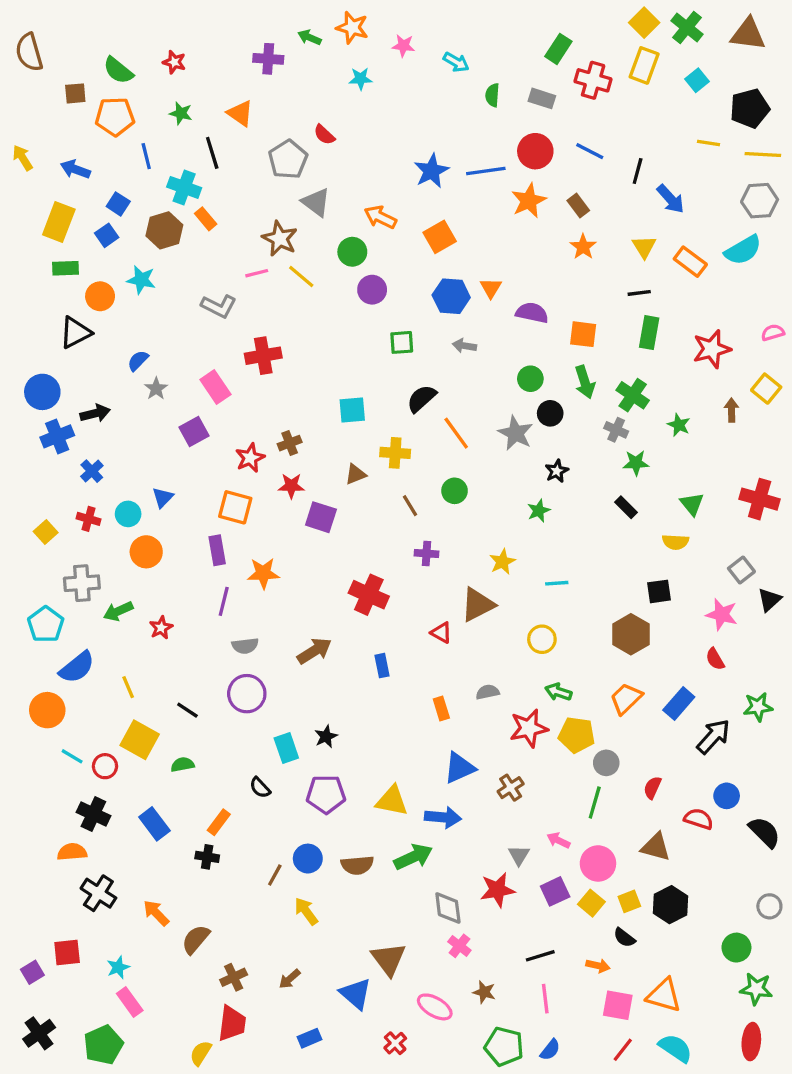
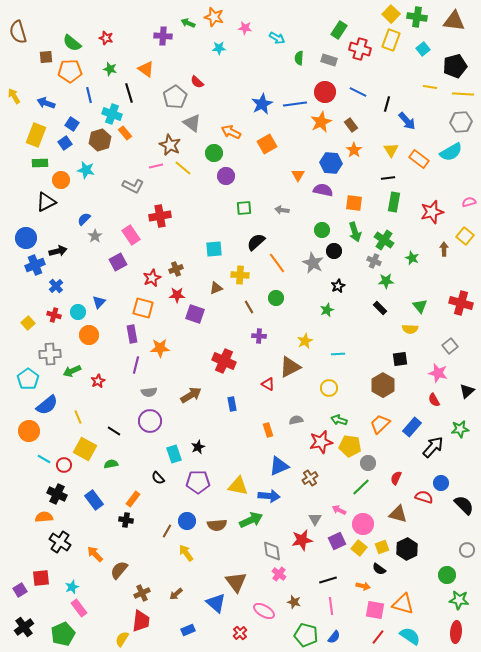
green cross: (687, 28) -> (417, 17), turned -30
blue hexagon: (451, 296) -> (331, 163), moved
black triangle: (769, 600) -> (467, 391), moved
green line: (595, 802) -> (361, 487), turned 30

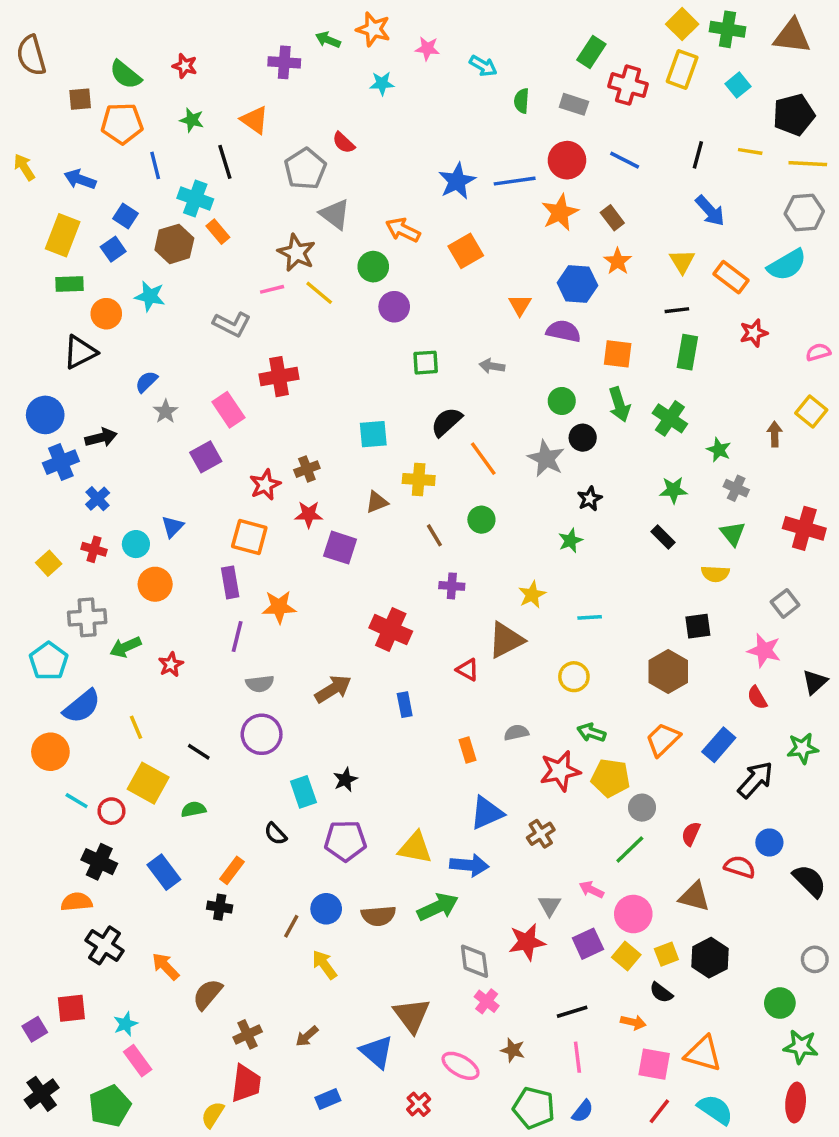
black line: (387, 104) -> (698, 155), moved
red star: (432, 212) -> (754, 333), moved, size x0.7
gray cross: (374, 261) -> (736, 488), moved

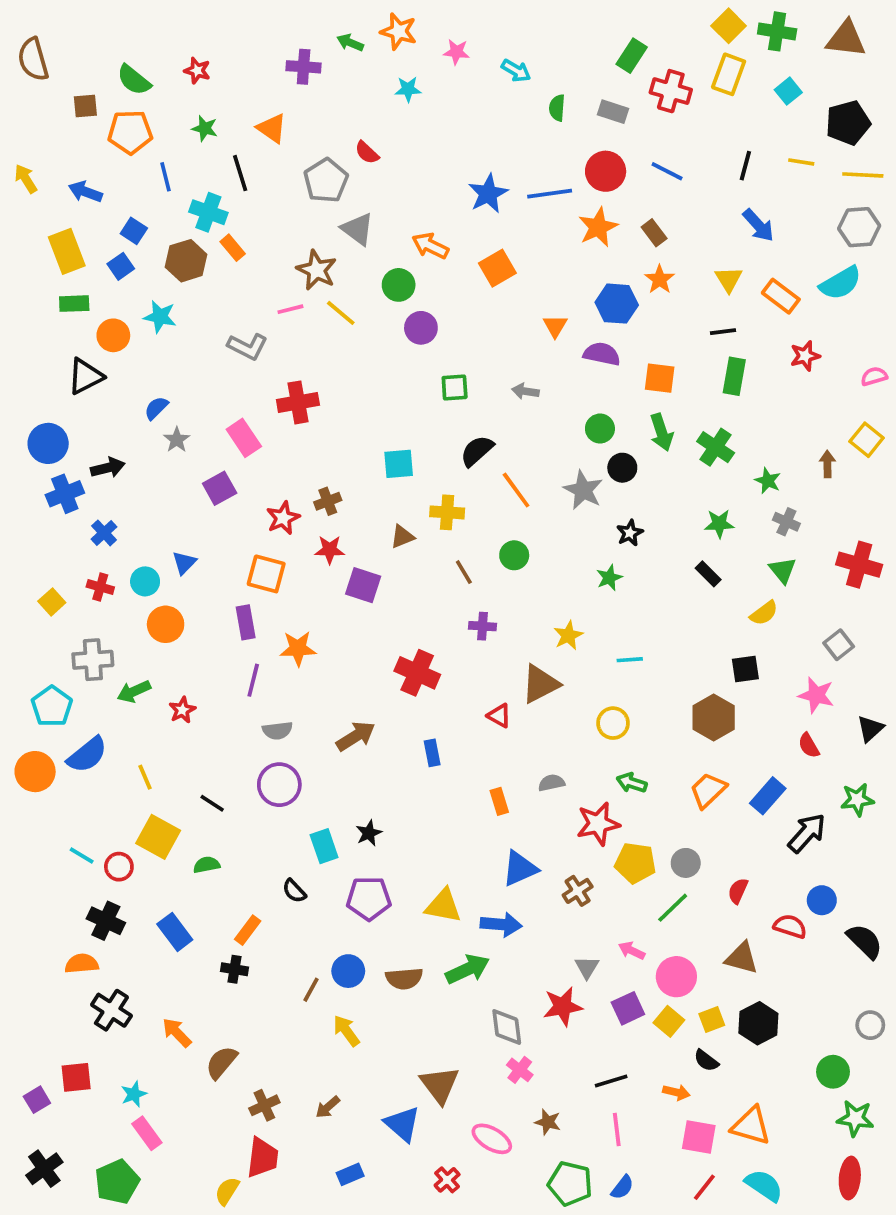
yellow rectangle: (63, 235) -> (67, 251), turned -42
yellow semicircle: (715, 574) -> (764, 613), turned -40
orange circle: (50, 752) -> (35, 772), moved
yellow pentagon: (611, 778) -> (635, 863), moved

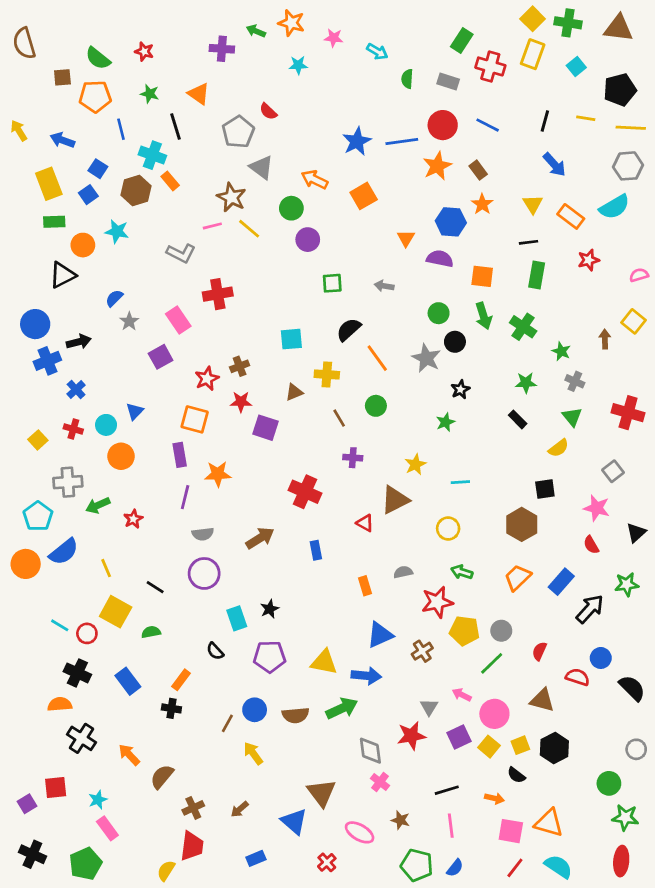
black cross: (44, 1169) -> (32, 854), turned -30

